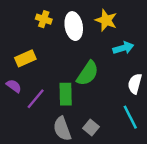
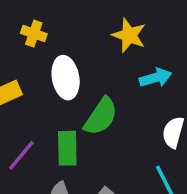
white ellipse: (74, 26) -> (66, 78), moved

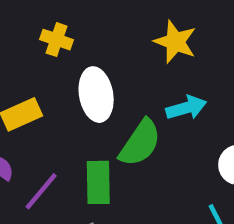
cyan arrow: (156, 78) -> (186, 108), moved

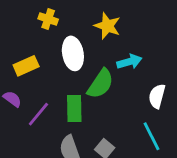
yellow star: (175, 42) -> (107, 26), moved

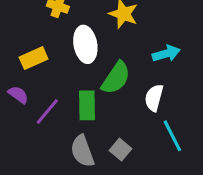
cyan arrow: (129, 62) -> (166, 54), moved
white semicircle: (157, 96) -> (154, 98), moved

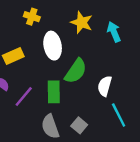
cyan arrow: (166, 54) -> (114, 32), moved, turned -96

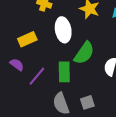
gray square: (79, 125) -> (87, 102), turned 32

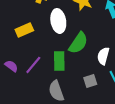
purple semicircle: (17, 65) -> (11, 66), moved
gray square: (87, 102) -> (90, 81), moved

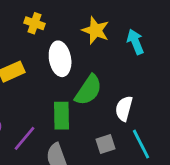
purple line: (33, 65) -> (25, 138), moved

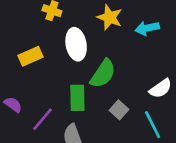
cyan arrow: (135, 42) -> (147, 28), turned -80
white semicircle: (124, 109) -> (161, 88), moved, turned -140
gray square: (105, 144) -> (119, 110), moved, turned -30

